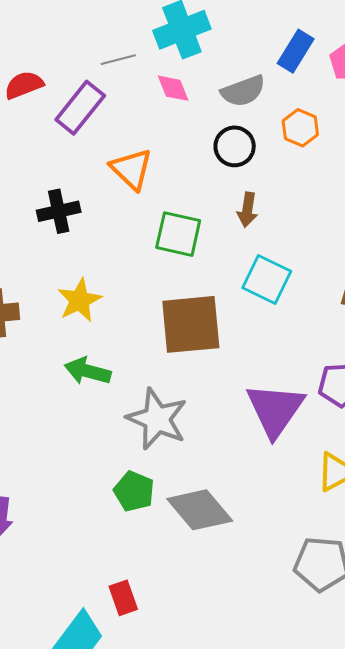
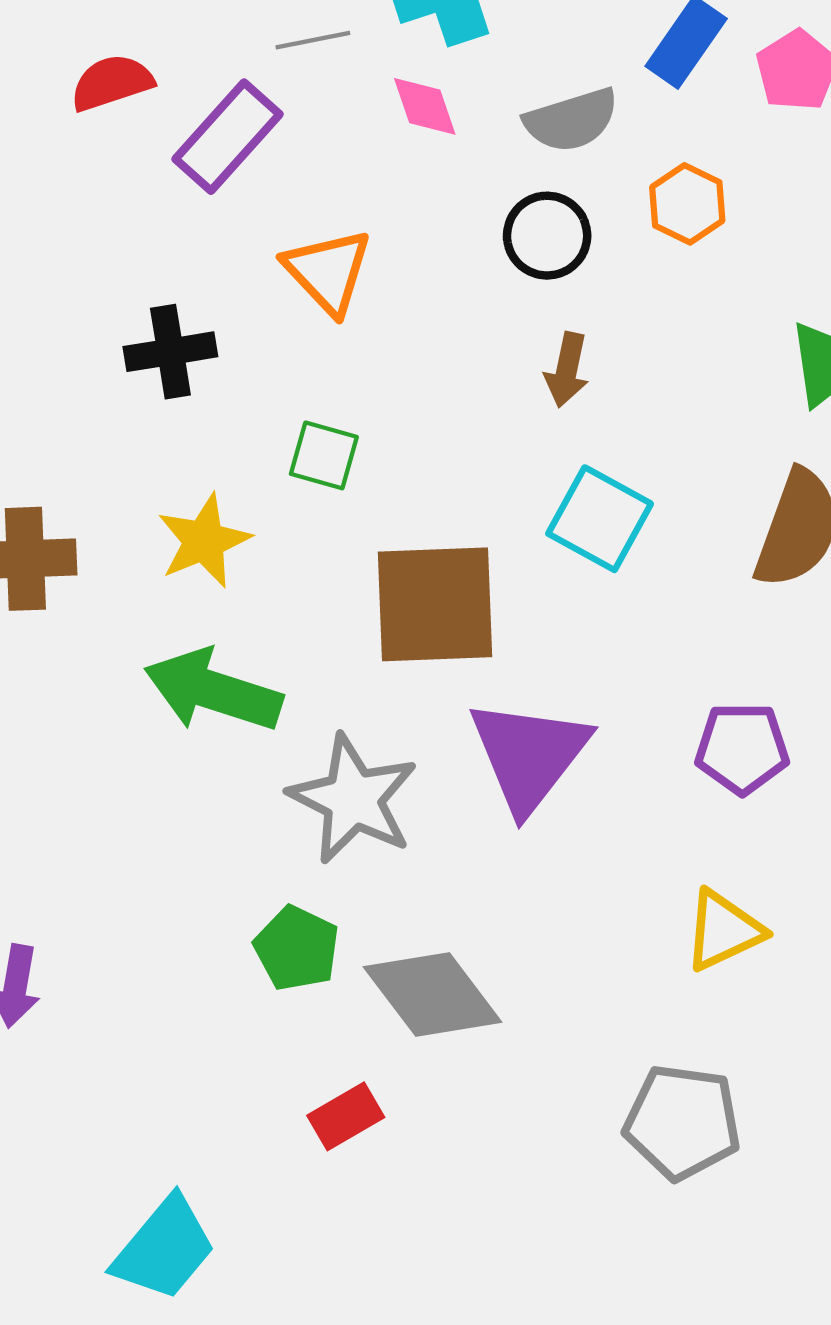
green square: (178, 234) -> (324, 455), moved, size x0.7
green arrow: (88, 371) -> (213, 691), size x1.4
purple triangle: (275, 410) -> (529, 755), moved
red rectangle: (123, 598) -> (346, 1116), moved, turned 76

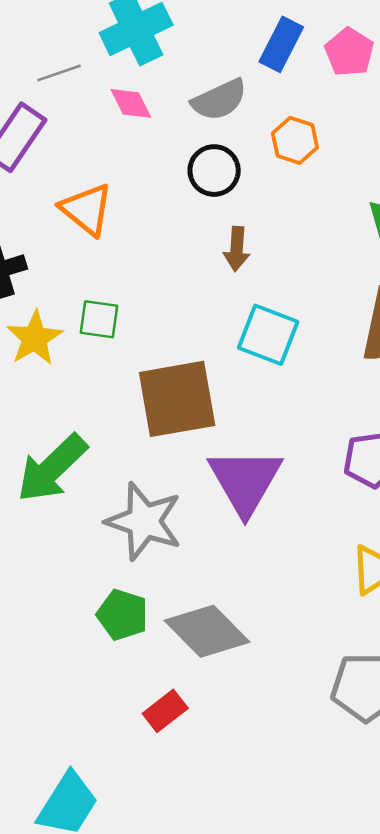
yellow star: (204, 541) -> (35, 338), moved
green arrow: (213, 691) -> (52, 468), turned -54

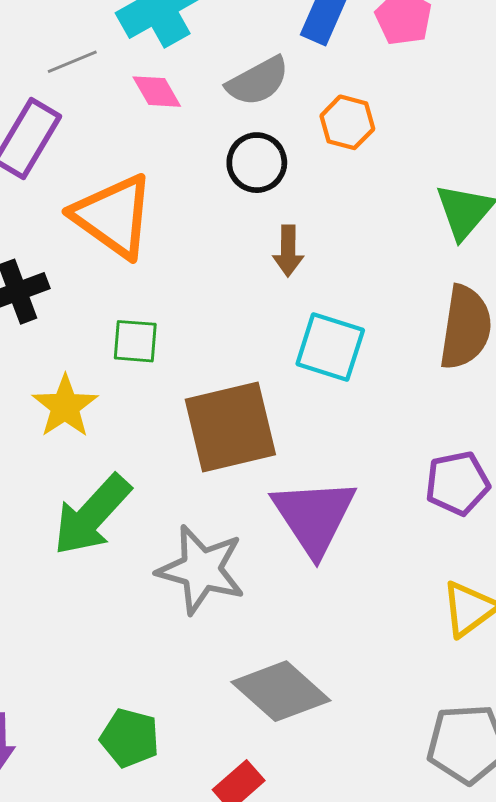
orange triangle: (86, 209) -> (113, 216), size x1.4
yellow star: (35, 338) -> (65, 406), moved
green pentagon: (122, 615) -> (130, 738), moved

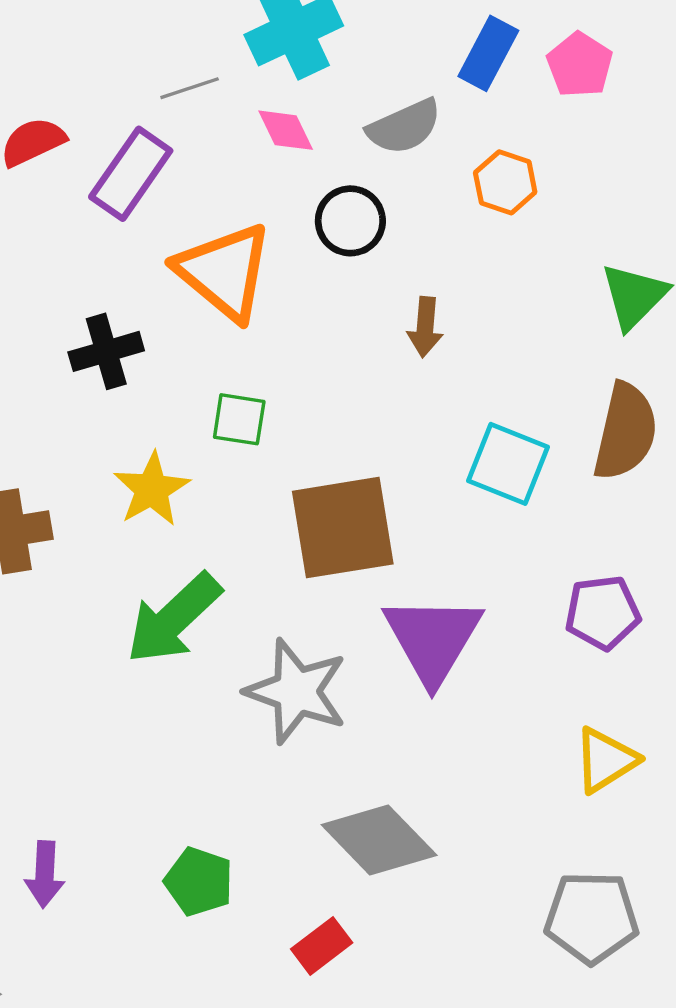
black circle: (257, 163) -> (350, 221), moved
cyan square: (330, 347) -> (508, 464), moved

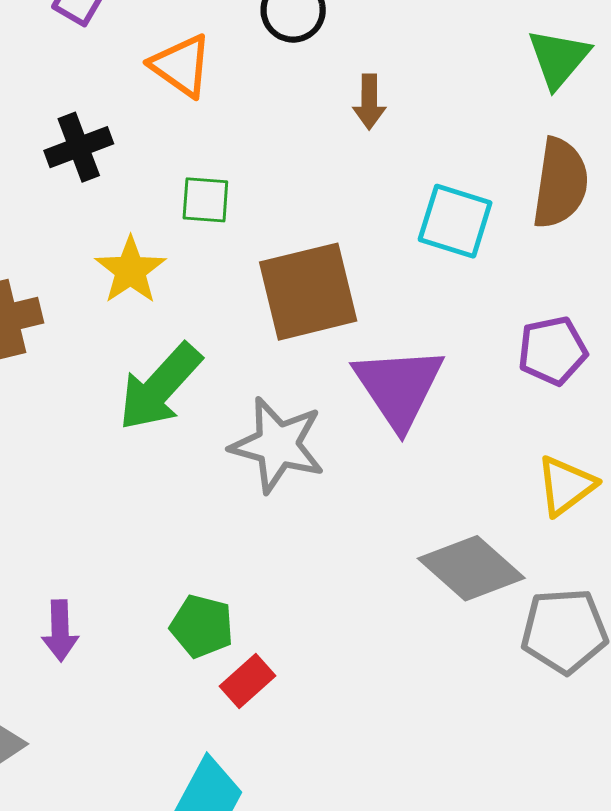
orange triangle: (224, 272) -> (181, 66), size x0.7
gray diamond: (379, 840) -> (471, 568), moved
red rectangle: (322, 946) -> (248, 681), moved

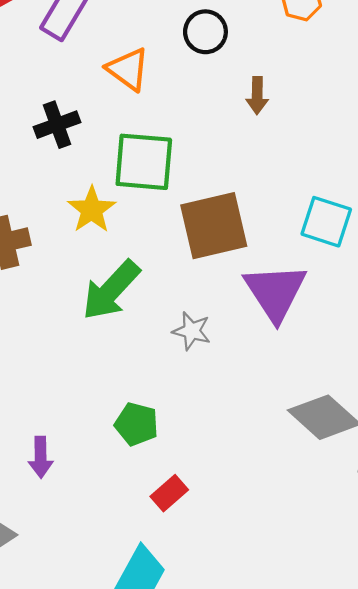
green square: (205, 200) -> (144, 162), size x1.8
cyan square: (455, 221) -> (326, 222), moved
gray star: (278, 445) -> (192, 331), size x0.6
green pentagon: (202, 626) -> (137, 424), moved

